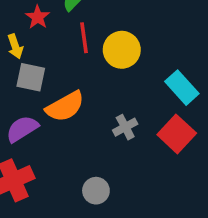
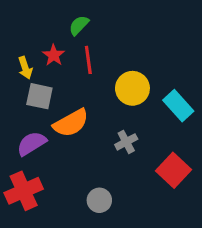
red star: (38, 17) -> (54, 55), moved
yellow circle: (122, 50) -> (132, 88), moved
red square: (177, 134) -> (173, 170), moved

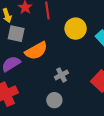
gray cross: (126, 142) -> (61, 75), moved

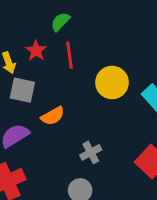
orange semicircle: (36, 51) -> (53, 116), size x0.7

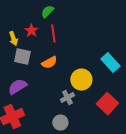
yellow circle: (112, 82) -> (81, 80), moved
orange semicircle: (53, 116) -> (49, 63), moved

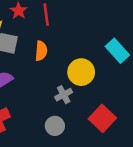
orange semicircle: (49, 63) -> (41, 51), turned -56
red square: (107, 104) -> (102, 118), moved

